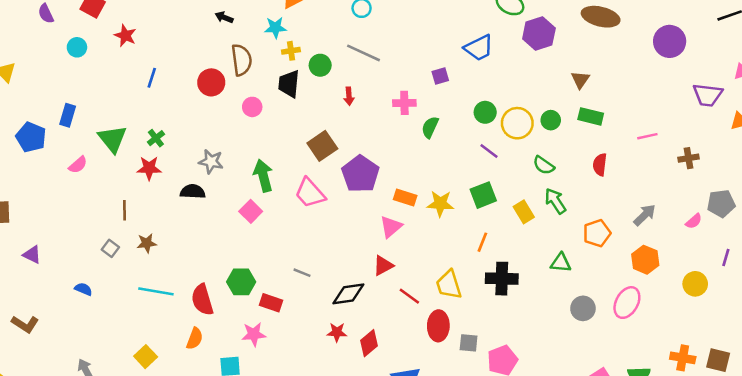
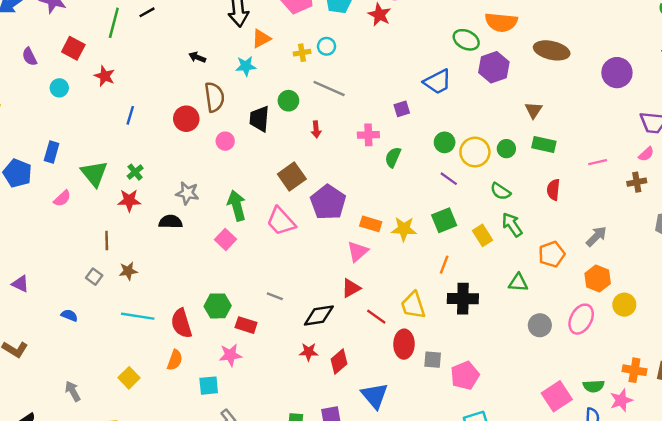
yellow cross: (291, 51) -> (302, 53), moved
pink semicircle: (694, 221) -> (646, 154), moved
yellow circle: (695, 284) -> (624, 305), moved

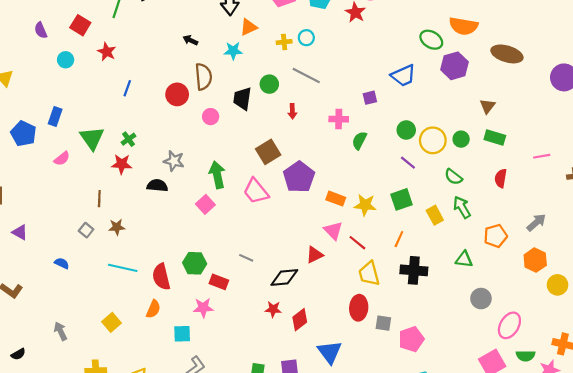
pink triangle: (358, 252) -> (333, 231), moved, turned -36
red line: (376, 317) -> (357, 243), moved
pink ellipse: (581, 319) -> (509, 325), moved

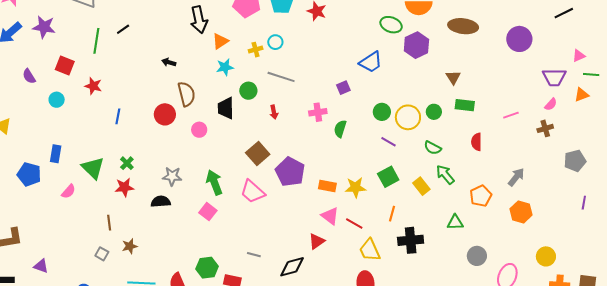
cyan star: (233, 51) -> (225, 67), moved
yellow circle: (557, 285) -> (546, 256), moved

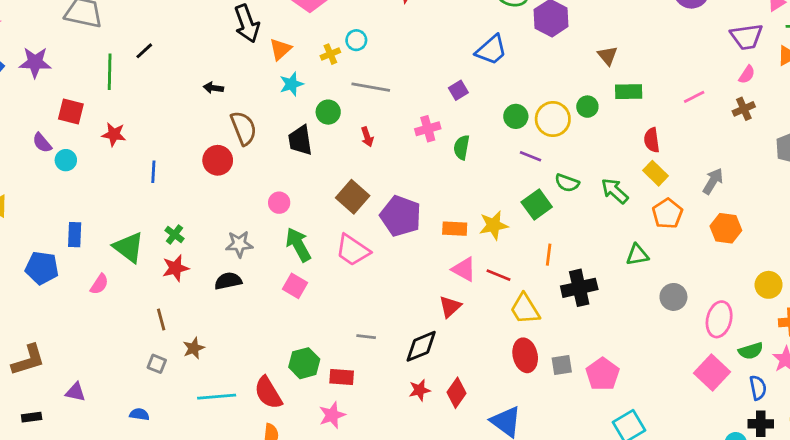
purple semicircle: (29, 76) -> (42, 143), moved
pink circle: (199, 130) -> (279, 203), moved
green semicircle: (433, 148) -> (567, 183), moved
yellow rectangle: (421, 186) -> (655, 173), moved

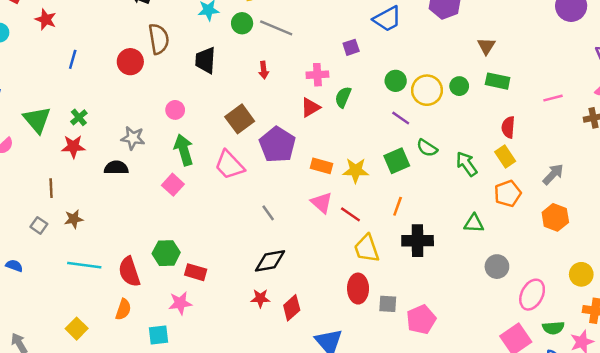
green circle: (328, 112) -> (242, 23), moved
red triangle: (450, 307) -> (310, 107), moved
gray line: (366, 337) -> (268, 213), moved, turned 35

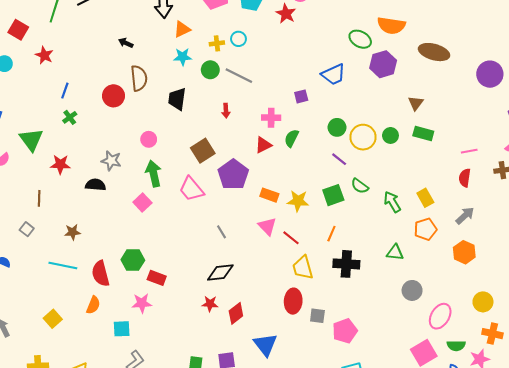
green cross: (79, 117) -> (70, 117), moved
red semicircle: (508, 127) -> (465, 178), moved
brown star: (74, 219) -> (72, 232), moved

